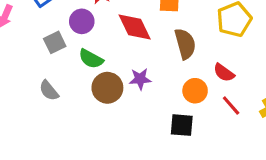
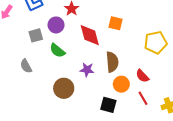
brown semicircle: (185, 44) -> (112, 62), moved
brown circle: (107, 88) -> (64, 88), moved

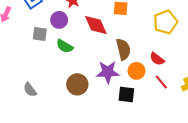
gray square: (36, 35) -> (40, 34), turned 32
gray semicircle: (26, 66) -> (30, 90), moved
purple star: (87, 70) -> (108, 72), moved, size x1.5

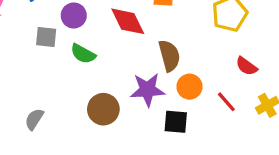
red semicircle: (157, 59) -> (247, 66), moved
gray semicircle: (30, 90) -> (34, 119), turned 72

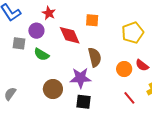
orange circle: (189, 87) -> (124, 69), moved
red line: (226, 102) -> (129, 98), moved
black square: (176, 122) -> (83, 102), moved

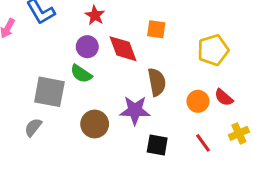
purple circle: (36, 31) -> (87, 47), moved
gray square: (19, 43) -> (49, 92), moved, size x1.6
black square: (83, 102) -> (157, 145), moved

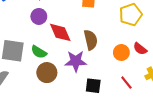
red diamond: (123, 49) -> (60, 32), moved
green semicircle: (81, 74) -> (39, 52), moved

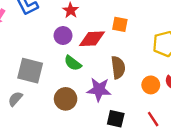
red diamond: (60, 32) -> (92, 39), moved, turned -75
green semicircle: (39, 52) -> (73, 63), moved

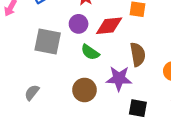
gray square: (30, 71) -> (48, 42), moved

